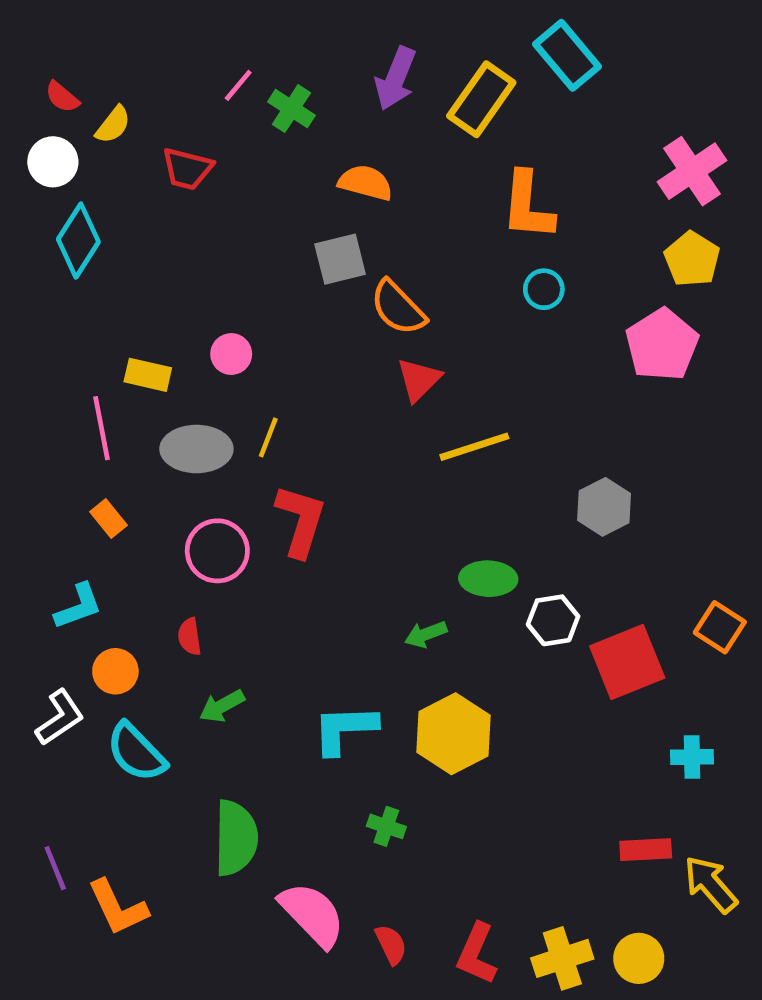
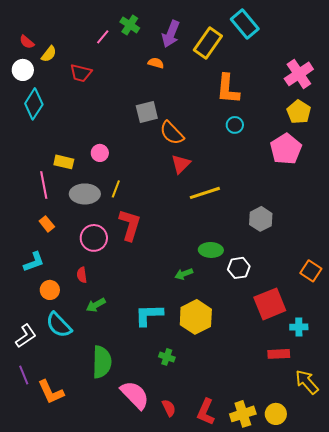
green cross: (291, 109) -> (130, 25), moved
orange semicircle: (366, 183) -> (156, 63), moved, size x0.7
red square: (627, 662) -> (270, 304), moved
white L-shape: (60, 718) -> (26, 336), moved
red rectangle: (646, 850) -> (279, 354), moved

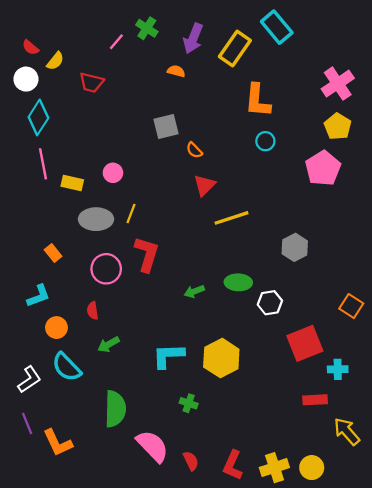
orange semicircle: (172, 133) -> (194, 150), size x0.6
pink line: (44, 185) -> (43, 164), moved
green arrow: (184, 274) -> (194, 291), moved

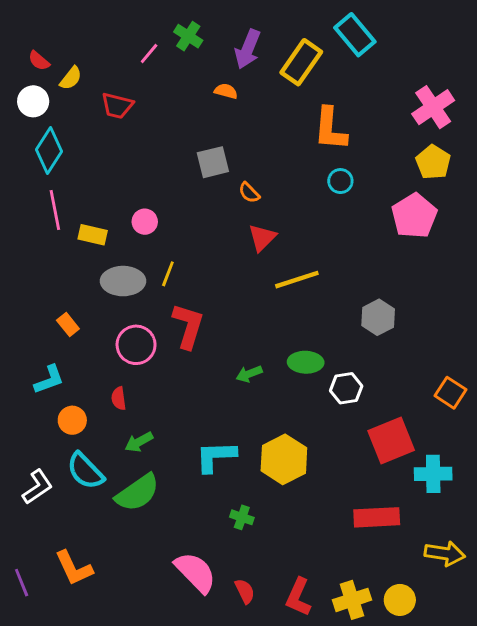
cyan cross: (338, 369) -> (433, 474), size x1.4
red rectangle: (315, 400) -> (377, 517), moved, size x1.4
green semicircle: (115, 409) -> (137, 493), moved, turned 54
purple line: (27, 424) -> (22, 583), moved
yellow arrow: (347, 431) -> (445, 554), turned 140

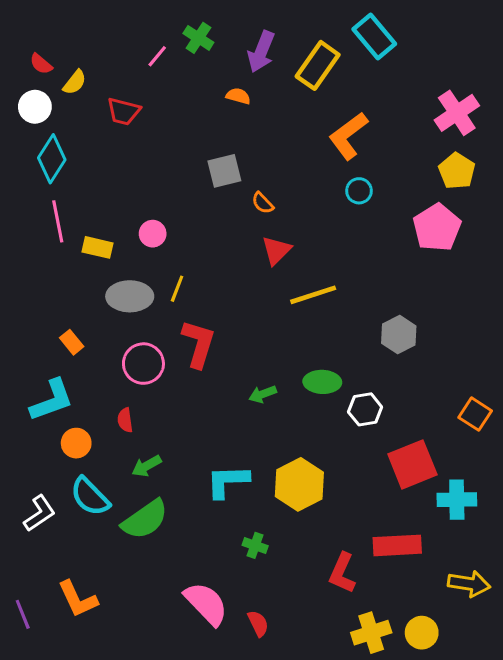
orange L-shape: (330, 129) -> (348, 136), turned 48
cyan L-shape: (49, 380) -> (52, 400), size x1.4
red L-shape: (298, 597) -> (342, 573), moved

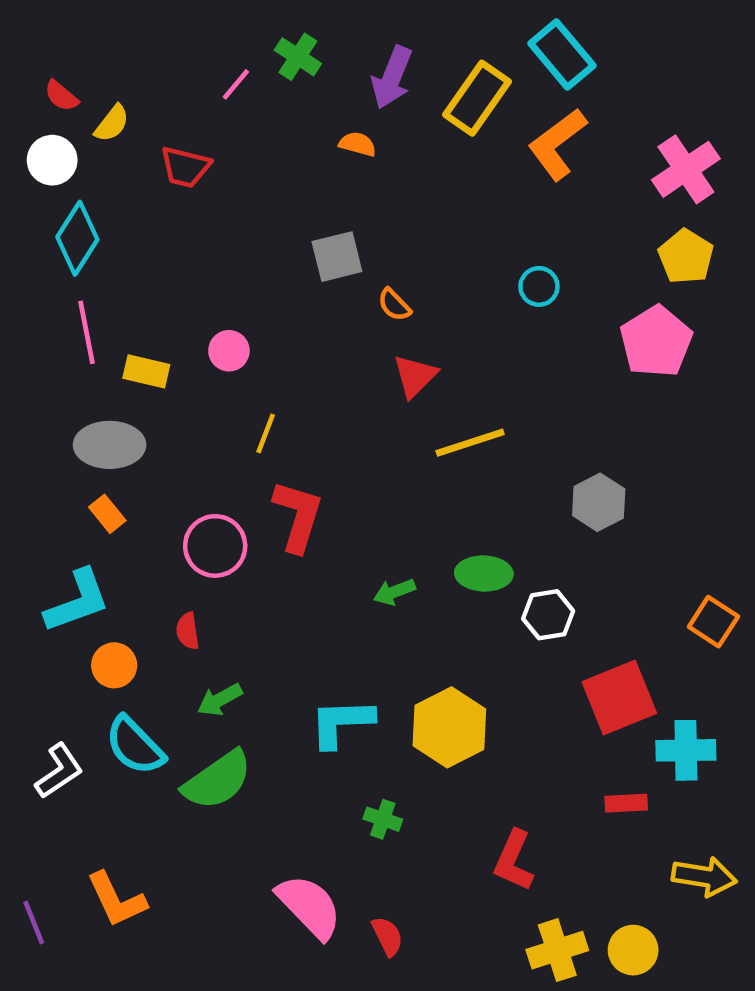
orange L-shape: (348, 136) -> (557, 144), moved
gray ellipse: (130, 296) -> (110, 445), moved
red rectangle: (397, 545) -> (626, 803), moved, size x0.6

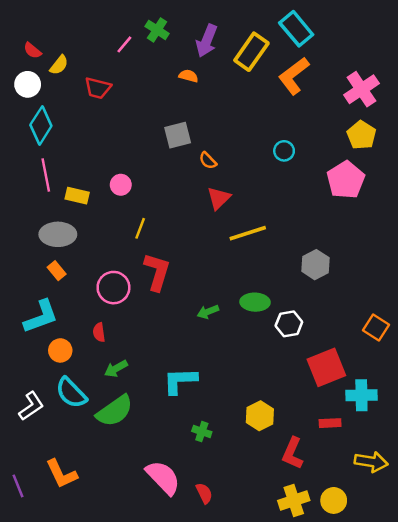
yellow hexagon: (449, 727) -> (260, 416), moved, size x0.7
red L-shape: (514, 861) -> (293, 453), moved

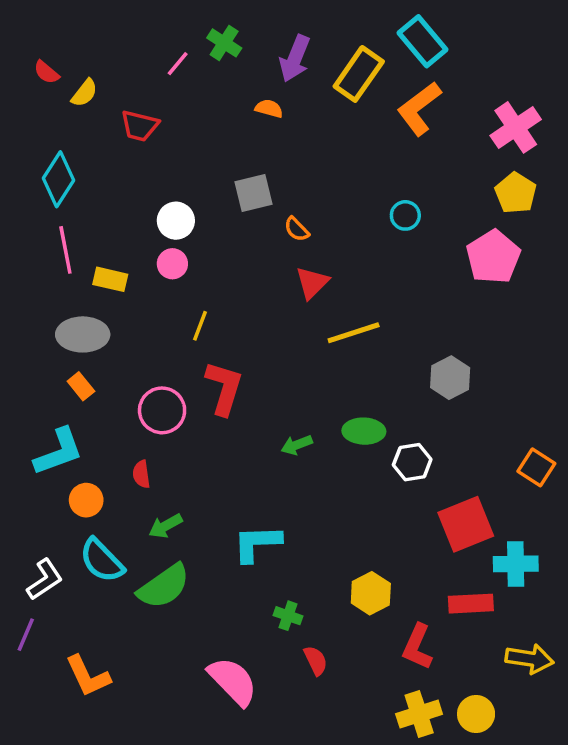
white circle: (28, 84) -> (176, 221), moved
red rectangle: (330, 423) -> (471, 604), size x1.4
purple line: (18, 486) -> (26, 635), moved, turned 45
red semicircle: (204, 493) -> (316, 661), moved

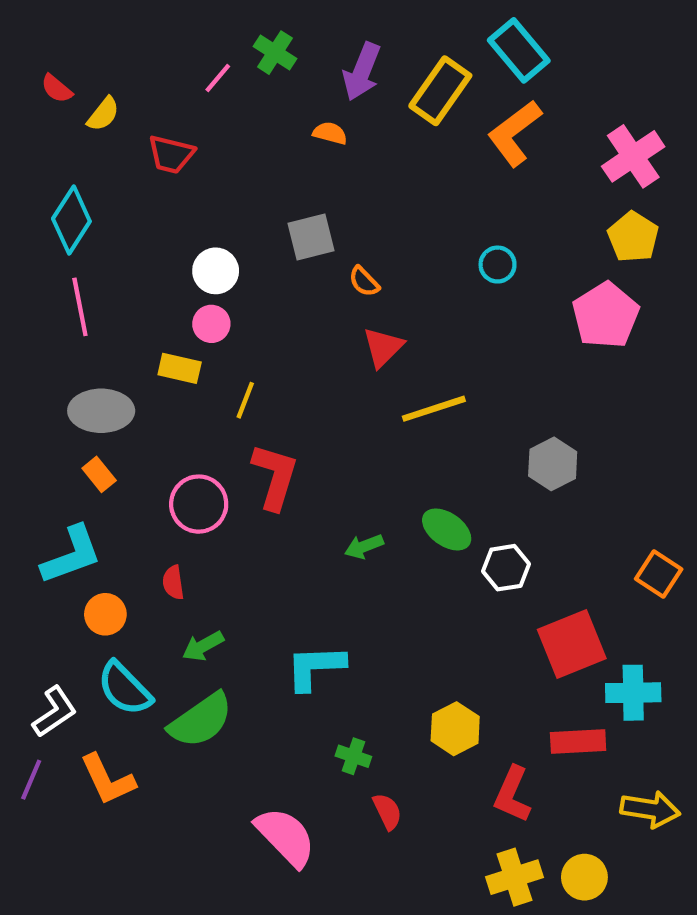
yellow rectangle: (110, 279) -> (180, 368), moved
green ellipse: (364, 431) -> (447, 529), turned 33
orange L-shape: (88, 676) -> (108, 780), moved

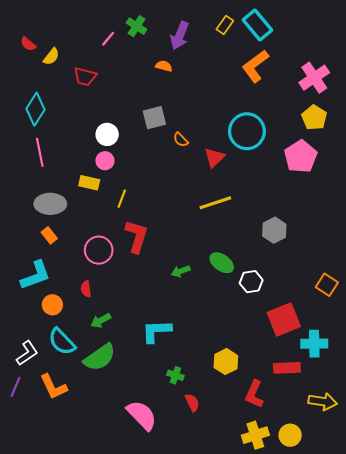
yellow rectangle: (440, 91) -> (225, 25), moved, size x0.6
cyan circle: (498, 265) -> (247, 131), size x2.0
red triangle: (383, 347) -> (214, 158), moved

